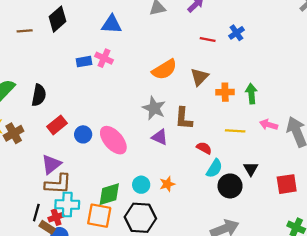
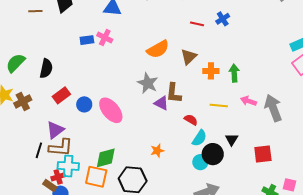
purple triangle: (160, 137) -> (161, 103), moved
cyan circle: (141, 185) -> (200, 162), moved
black line: (36, 213) -> (39, 150), moved

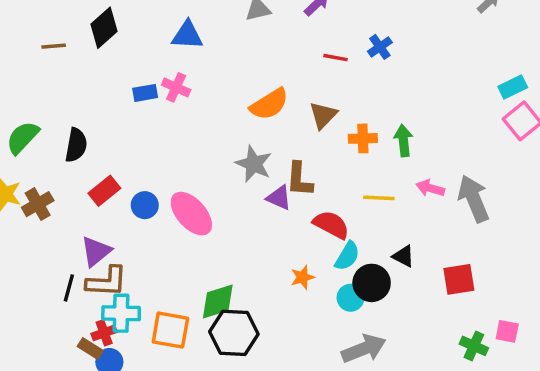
red semicircle: (191, 120) -> (331, 225), size x1.5
black triangle: (232, 139) -> (403, 256), turned -32
orange star: (157, 151) -> (303, 277), moved
green diamond: (106, 158) -> (218, 302), moved

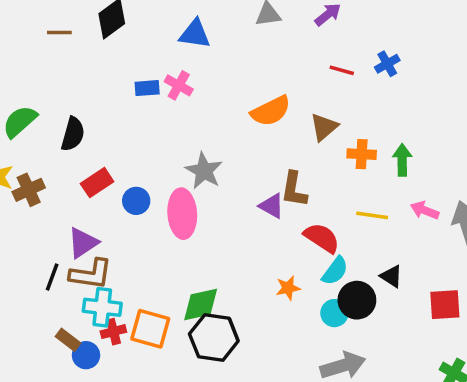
gray star: (254, 164) -> (204, 171), moved
pink ellipse: (191, 214) -> (182, 214), turned 33
red cross: (104, 333) -> (113, 332), moved

